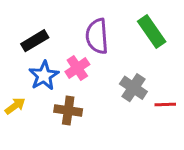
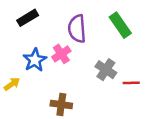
black rectangle: (35, 41) -> (28, 18), moved
brown cross: (68, 110) -> (61, 105), moved

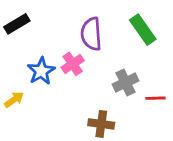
black rectangle: (28, 18) -> (17, 24), moved
gray cross: (106, 70) -> (126, 82), turned 30
brown cross: (61, 105) -> (101, 124), moved

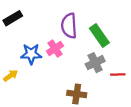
green rectangle: (143, 30) -> (99, 35), moved
blue star: (41, 71) -> (31, 54), turned 30

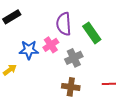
gray cross: (95, 63) -> (74, 58), moved
red line: (118, 75) -> (109, 84), moved

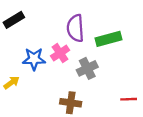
green rectangle: (92, 33) -> (109, 39), turned -70
brown cross: (71, 87) -> (71, 103), moved

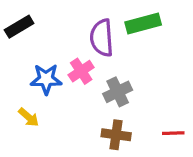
green rectangle: (109, 39) -> (143, 23), moved
yellow arrow: (12, 83) -> (29, 117), moved, turned 77
brown cross: (71, 103) -> (116, 135), moved

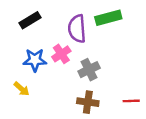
black rectangle: (19, 27) -> (30, 20), moved

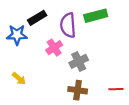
black rectangle: (30, 20) -> (37, 18), moved
blue star: (35, 60) -> (17, 35), moved

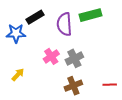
pink cross: (54, 48) -> (51, 56), moved
yellow arrow: (19, 78) -> (18, 75), turned -88
brown cross: (78, 90) -> (73, 86), turned -30

